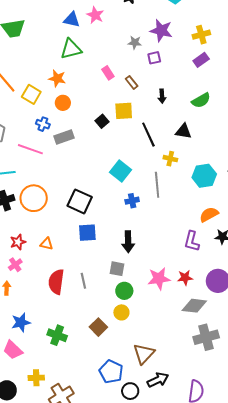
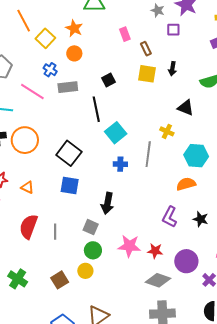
yellow square: (124, 111) -> (147, 74), moved
black line: (148, 135) -> (96, 109), moved
orange semicircle: (209, 214) -> (186, 184), moved

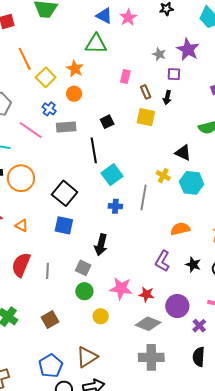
pink rectangle: (125, 34) -> (125, 77), turned 32
black arrow: (172, 69) -> (167, 97), moved
cyan hexagon: (196, 156) -> (192, 183), moved
yellow circle: (85, 271) -> (101, 316), moved

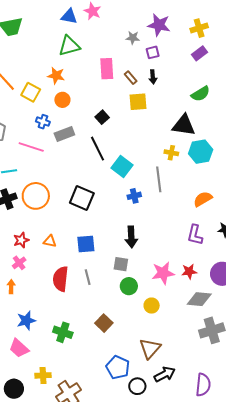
pink rectangle: (125, 77) -> (107, 69), size x1.5
black triangle: (183, 153) -> (184, 125), size x1.4
blue square: (64, 225) -> (86, 244), moved

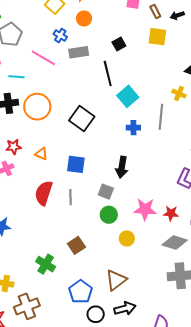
black arrow: (153, 77) -> (177, 15), turned 64
green cross: (63, 332) -> (46, 264), moved

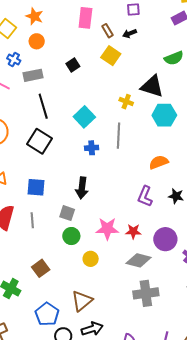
yellow square: (157, 37) -> (111, 56), turned 30
black line: (108, 74) -> (43, 106), moved
yellow cross: (179, 94) -> (126, 102), moved

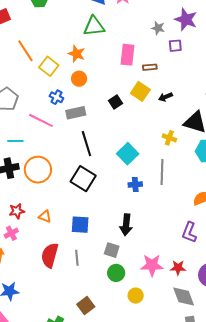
brown rectangle: (108, 31) -> (150, 67), turned -64
black arrow: (130, 33) -> (165, 97), moved
yellow square: (111, 56) -> (140, 91), moved
gray diamond: (139, 260) -> (184, 297), turned 55

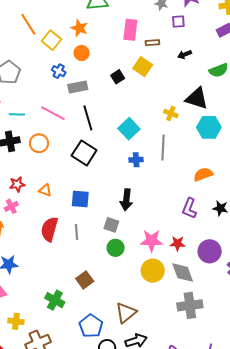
black arrow: (165, 97) -> (185, 54), moved
pink line: (41, 120) -> (53, 113), moved
orange circle: (38, 170) -> (39, 143), size x0.7
yellow circle: (136, 296) -> (153, 271), moved, size x1.5

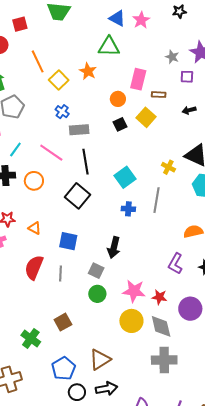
orange circle: (82, 53) -> (118, 99), moved
cyan line: (17, 114) -> (15, 149), turned -63

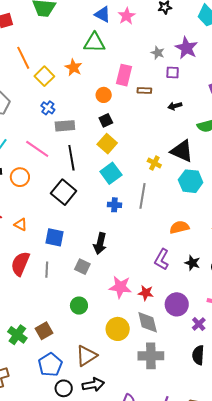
yellow square: (146, 117) -> (107, 144), moved
green circle: (97, 294) -> (79, 306), moved
yellow circle: (131, 321) -> (118, 329), moved
brown square: (63, 322) -> (44, 331), moved

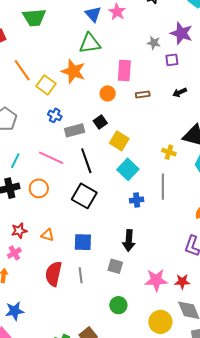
blue triangle: (103, 14) -> (93, 14), turned 30
orange star: (74, 67) -> (73, 71), size x1.4
brown rectangle: (144, 90) -> (143, 95), moved
black square: (106, 120) -> (100, 122), moved

